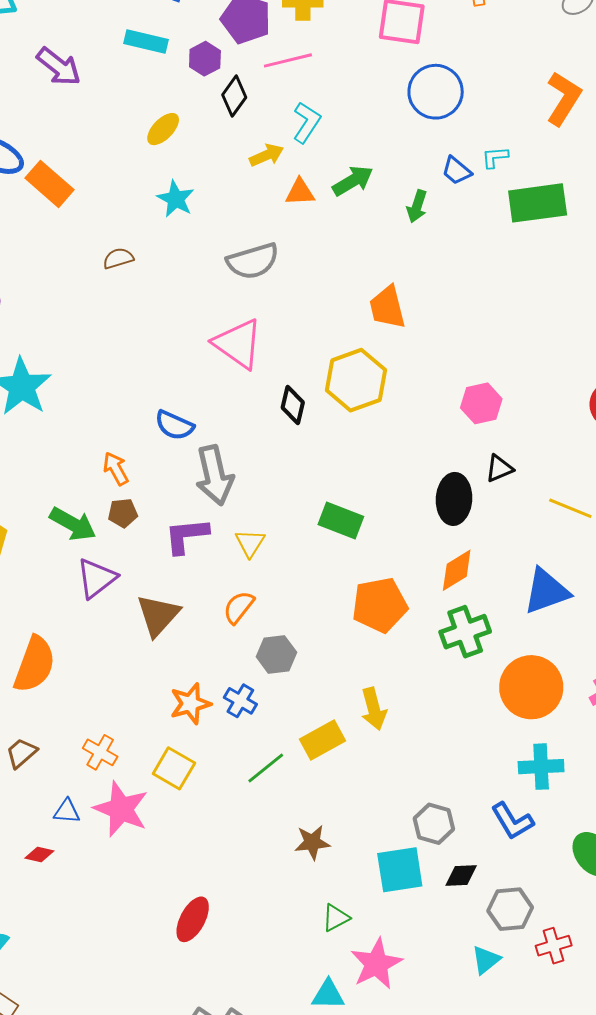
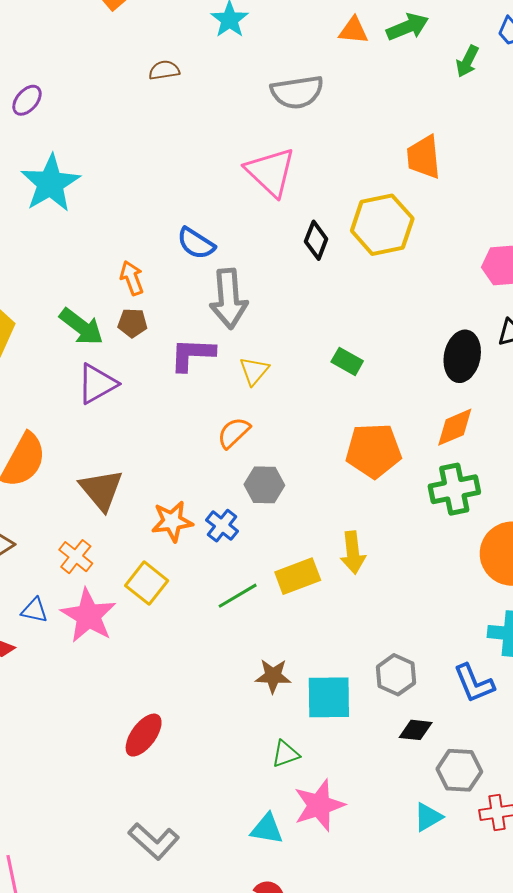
green rectangle: (341, 521) -> (347, 361), size x0.7
brown triangle: (158, 615) -> (101, 490), moved, turned -30
cyan square: (400, 870) -> (329, 697), moved

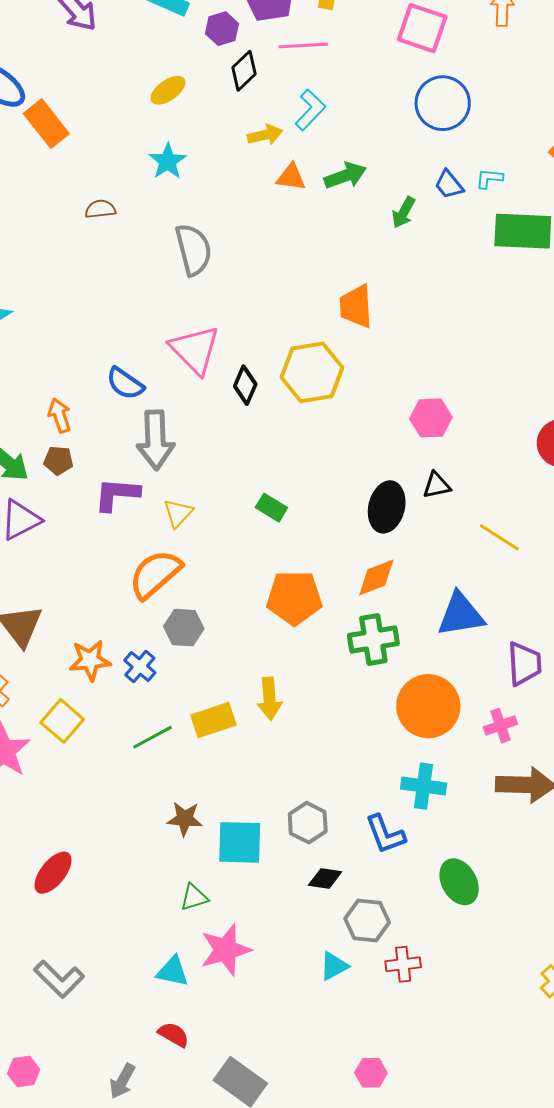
gray semicircle: (297, 92) -> (194, 250), moved, turned -98
pink triangle: (271, 172) -> (195, 350), moved
orange semicircle: (234, 433) -> (155, 574), size x1.6

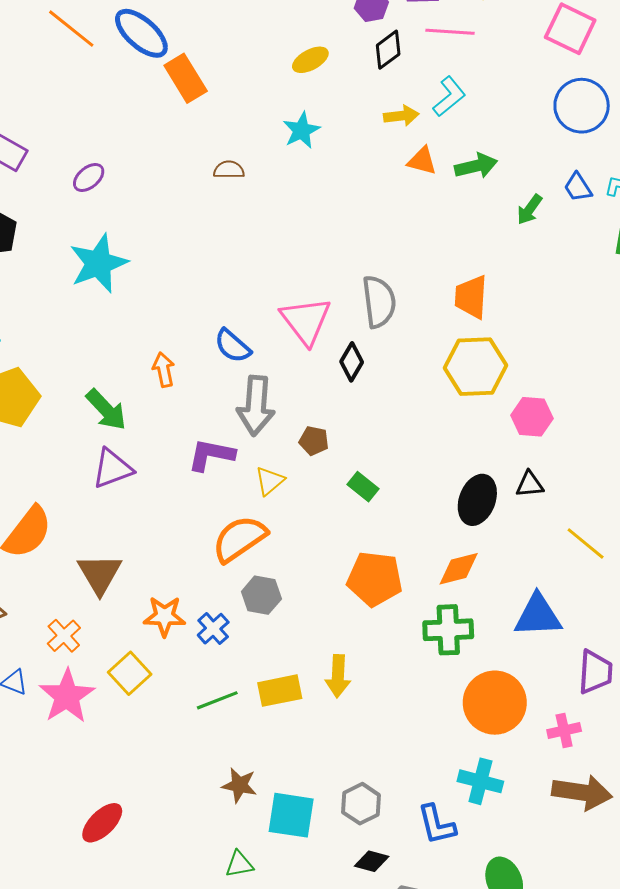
gray semicircle: (194, 250) -> (379, 302), moved
yellow hexagon: (312, 372) -> (476, 367), moved
brown pentagon: (58, 460) -> (314, 441), moved

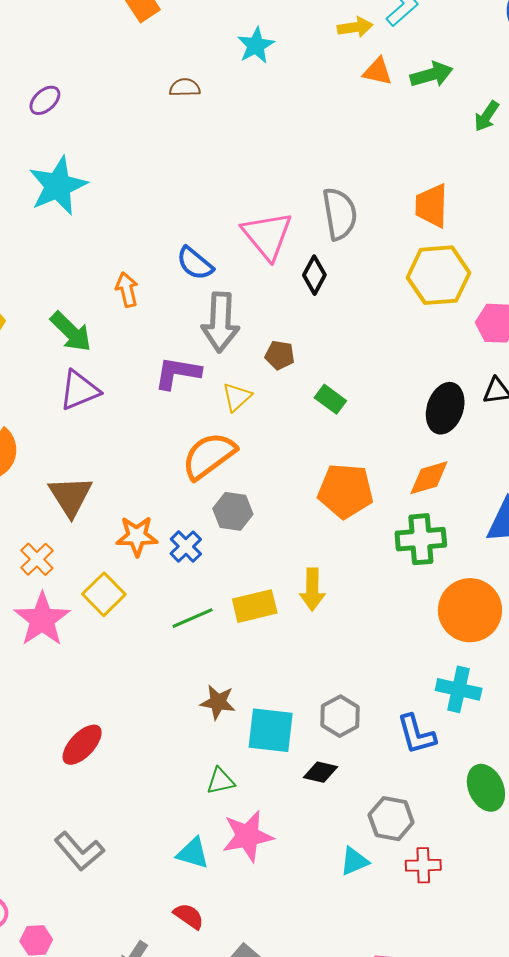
black diamond: (372, 861) -> (321, 772), moved

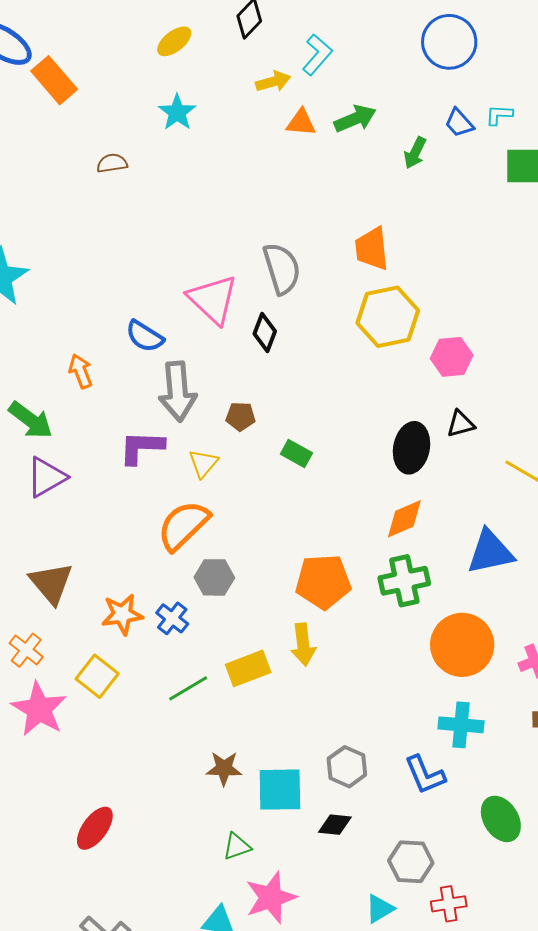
orange pentagon: (345, 491) -> (323, 582), moved

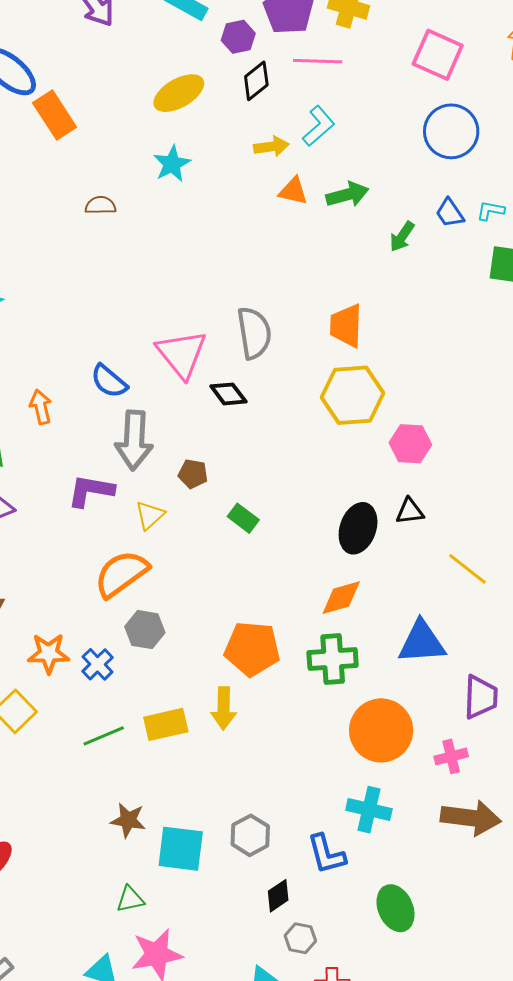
yellow ellipse: (174, 41) -> (179, 93), size x1.4
black diamond: (265, 333) -> (228, 394), turned -66
black diamond: (335, 825) -> (278, 896), moved, turned -48
gray hexagon: (411, 862) -> (300, 938), size x0.7

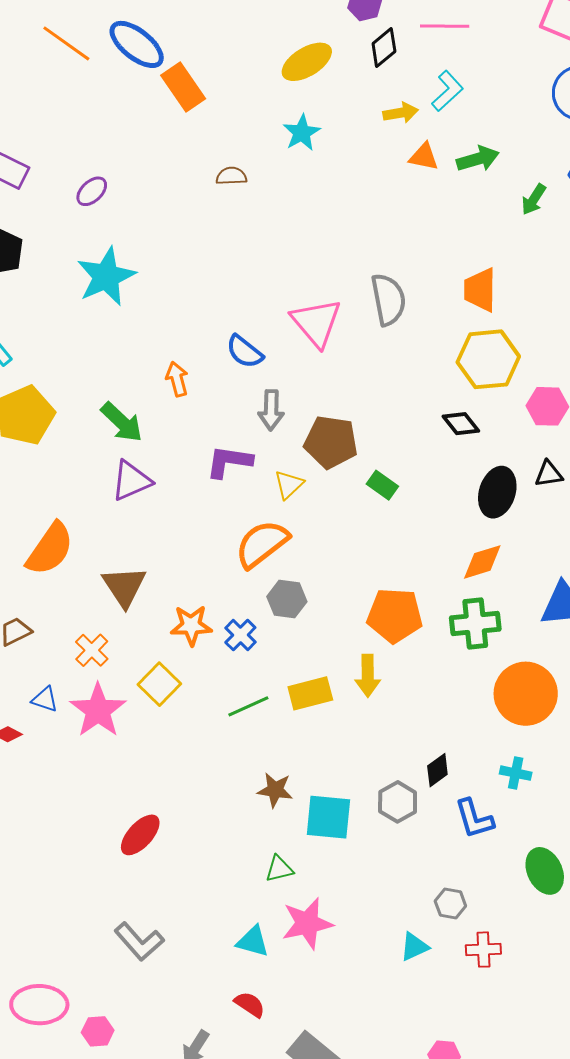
black diamond: (228, 394) -> (461, 424), moved
gray arrow: (134, 440) -> (271, 410), size x0.7
brown pentagon: (193, 474) -> (331, 442), size x1.8
cyan cross: (369, 810) -> (516, 773), size x0.7
black diamond: (278, 896) -> (437, 770), moved

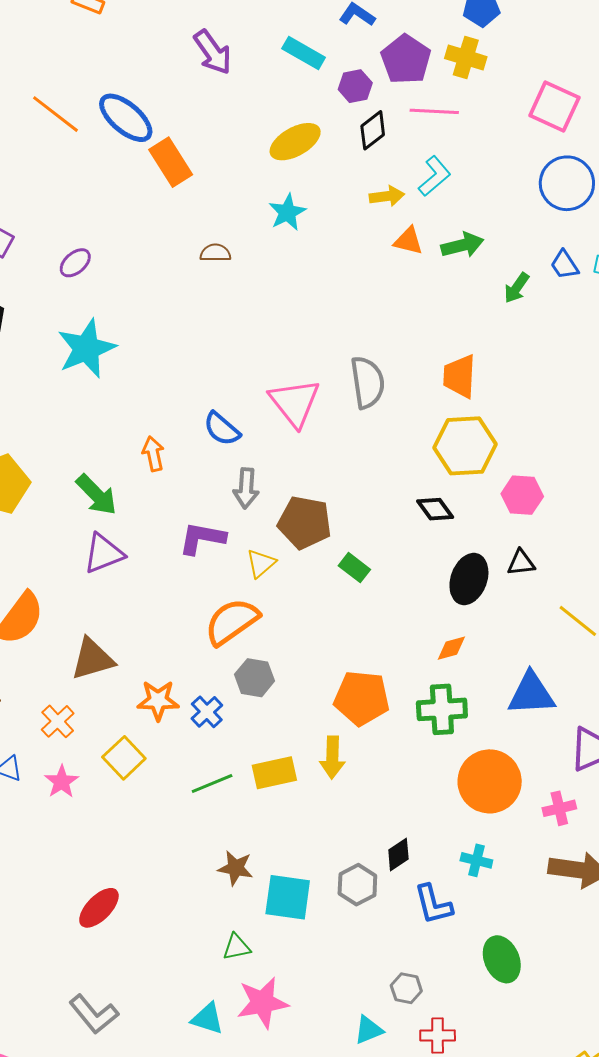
orange diamond: (482, 562) -> (451, 648), size x0.7
brown triangle: (124, 587) -> (93, 659), turned 45
pink star: (98, 710) -> (62, 782), size x0.6

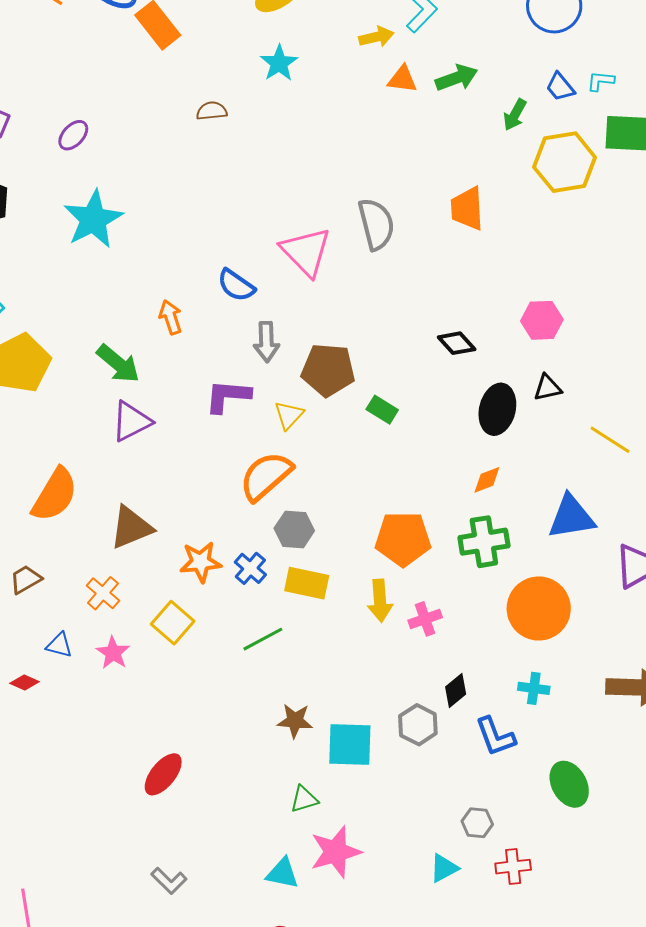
yellow hexagon: (465, 446) -> (565, 162), moved
yellow rectangle: (274, 773) -> (307, 583), moved, turned 30
pink cross: (559, 808) -> (425, 619), moved
gray L-shape: (94, 1014) -> (169, 881), size x0.7

